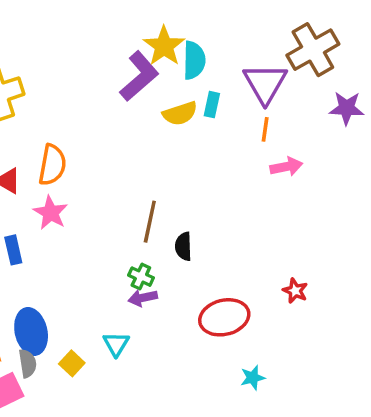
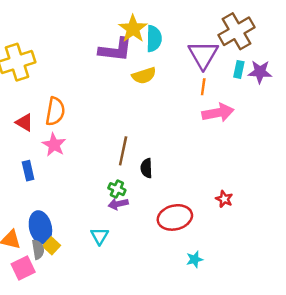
purple L-shape: (139, 76) -> (116, 50), turned 48
cyan rectangle: (212, 105) -> (239, 69), moved
pink arrow: (286, 167) -> (218, 113), size x1.4
yellow square: (72, 363) -> (52, 246), moved

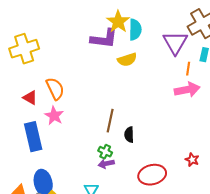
orange line: (203, 87) -> (188, 69), moved
orange semicircle: (55, 111) -> (55, 89), turned -35
blue rectangle: (28, 171) -> (33, 137), size x1.8

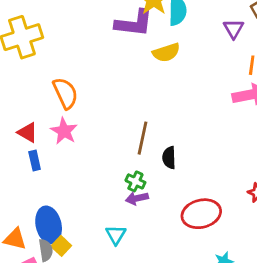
purple triangle: (175, 43) -> (234, 29), size x0.6
red triangle: (30, 98) -> (28, 132), moved
blue rectangle: (33, 137) -> (35, 160), size x0.5

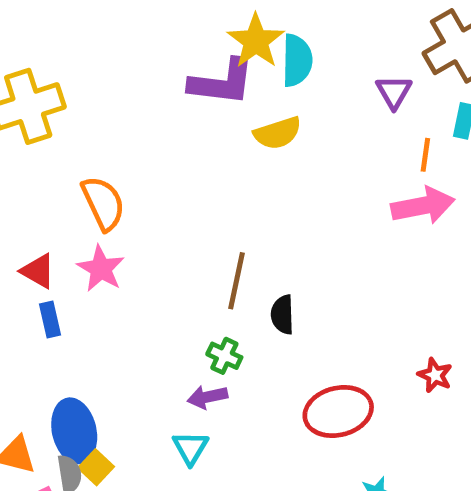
purple arrow: (137, 198) -> (207, 397), moved

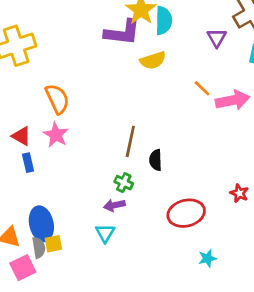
orange line: (425, 155) -> (202, 88), moved, turned -54
yellow square: (96, 467) -> (53, 244), turned 36

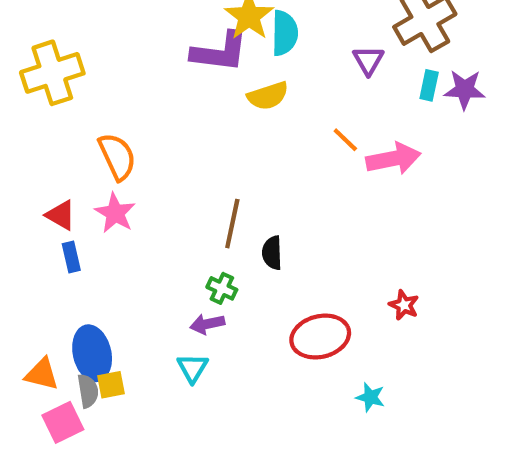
cyan star: (207, 258) -> (370, 397), moved, turned 30

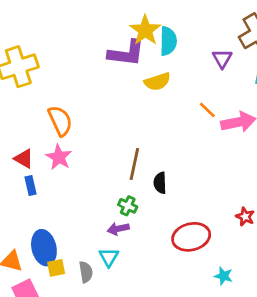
gray semicircle: (88, 391) -> (86, 272), moved

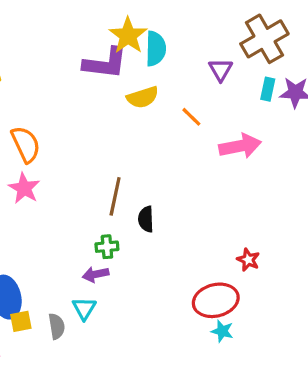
orange line: (207, 110) -> (191, 117), moved
green cross: (128, 206) -> (107, 247), turned -30
red ellipse: (191, 237) -> (216, 300), moved

